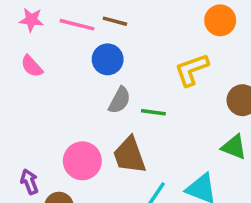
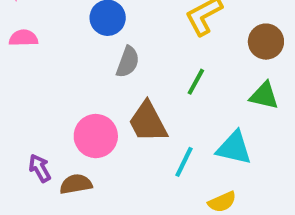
pink semicircle: (32, 66) -> (23, 38), turned 140
green line: (153, 112) -> (196, 82), moved, turned -60

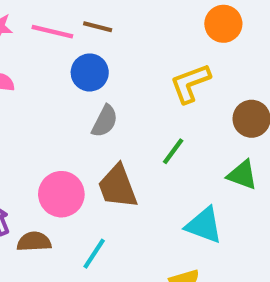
cyan line: (184, 162) -> (94, 254), moved

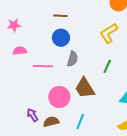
pink line: (52, 32) -> (43, 66), moved

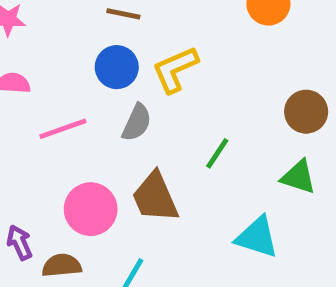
yellow L-shape: (109, 33) -> (175, 69), moved
pink line: (43, 66) -> (63, 129), turned -30

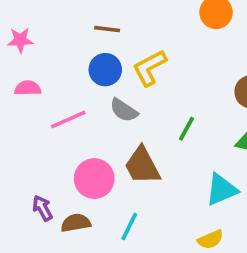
gray semicircle: (137, 122) -> (124, 110), turned 104
cyan triangle: (257, 237) -> (222, 190), turned -36

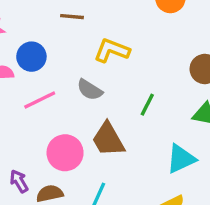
yellow L-shape: (150, 68) -> (112, 50), turned 51
blue circle: (105, 70) -> (31, 57), moved

